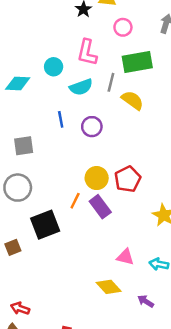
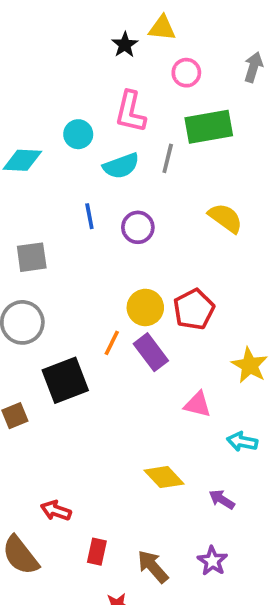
yellow semicircle: (132, 100) -> (225, 218), moved
pink triangle: (125, 257) -> (198, 404), moved
red arrow: (20, 308) -> (56, 511), moved

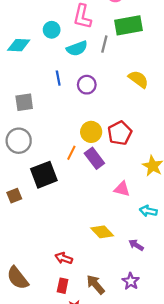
red arrow: (56, 511) -> (64, 258), moved
red rectangle: (97, 552) -> (63, 286), moved

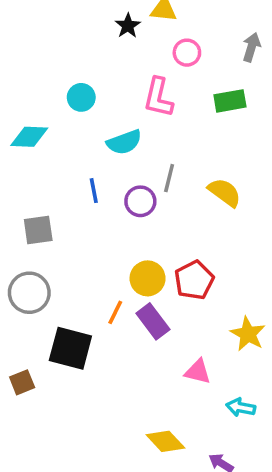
pink L-shape: (82, 17) -> (158, 97), moved
green rectangle: (128, 25) -> (230, 101), moved, size x0.7
cyan circle: (52, 30) -> (81, 97), moved
gray line: (104, 44) -> (169, 178), moved
black square: (44, 175) -> (70, 348), turned 36

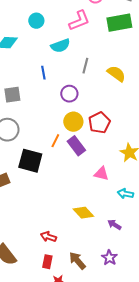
pink L-shape: (158, 97) -> (79, 21), turned -125
green rectangle: (230, 101) -> (119, 23), size x1.4
purple circle: (140, 201) -> (69, 94), moved

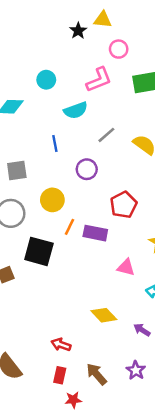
gray line: (85, 66) -> (106, 135), turned 35
yellow circle: (73, 122) -> (52, 200), moved
purple rectangle: (76, 146) -> (95, 233), turned -42

